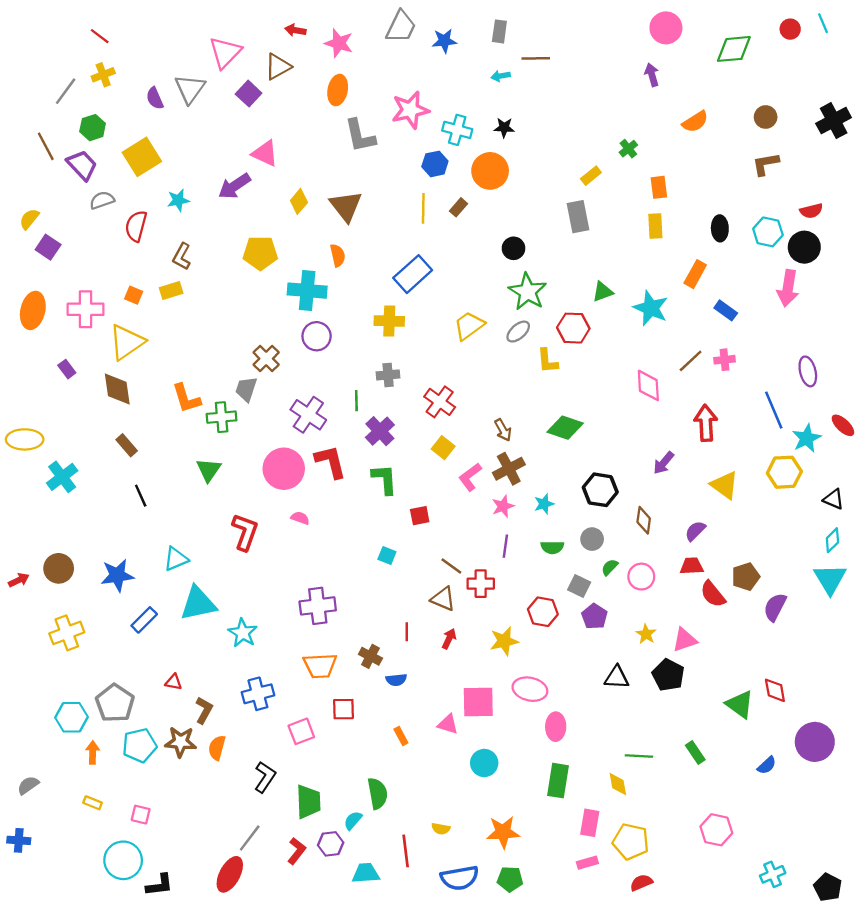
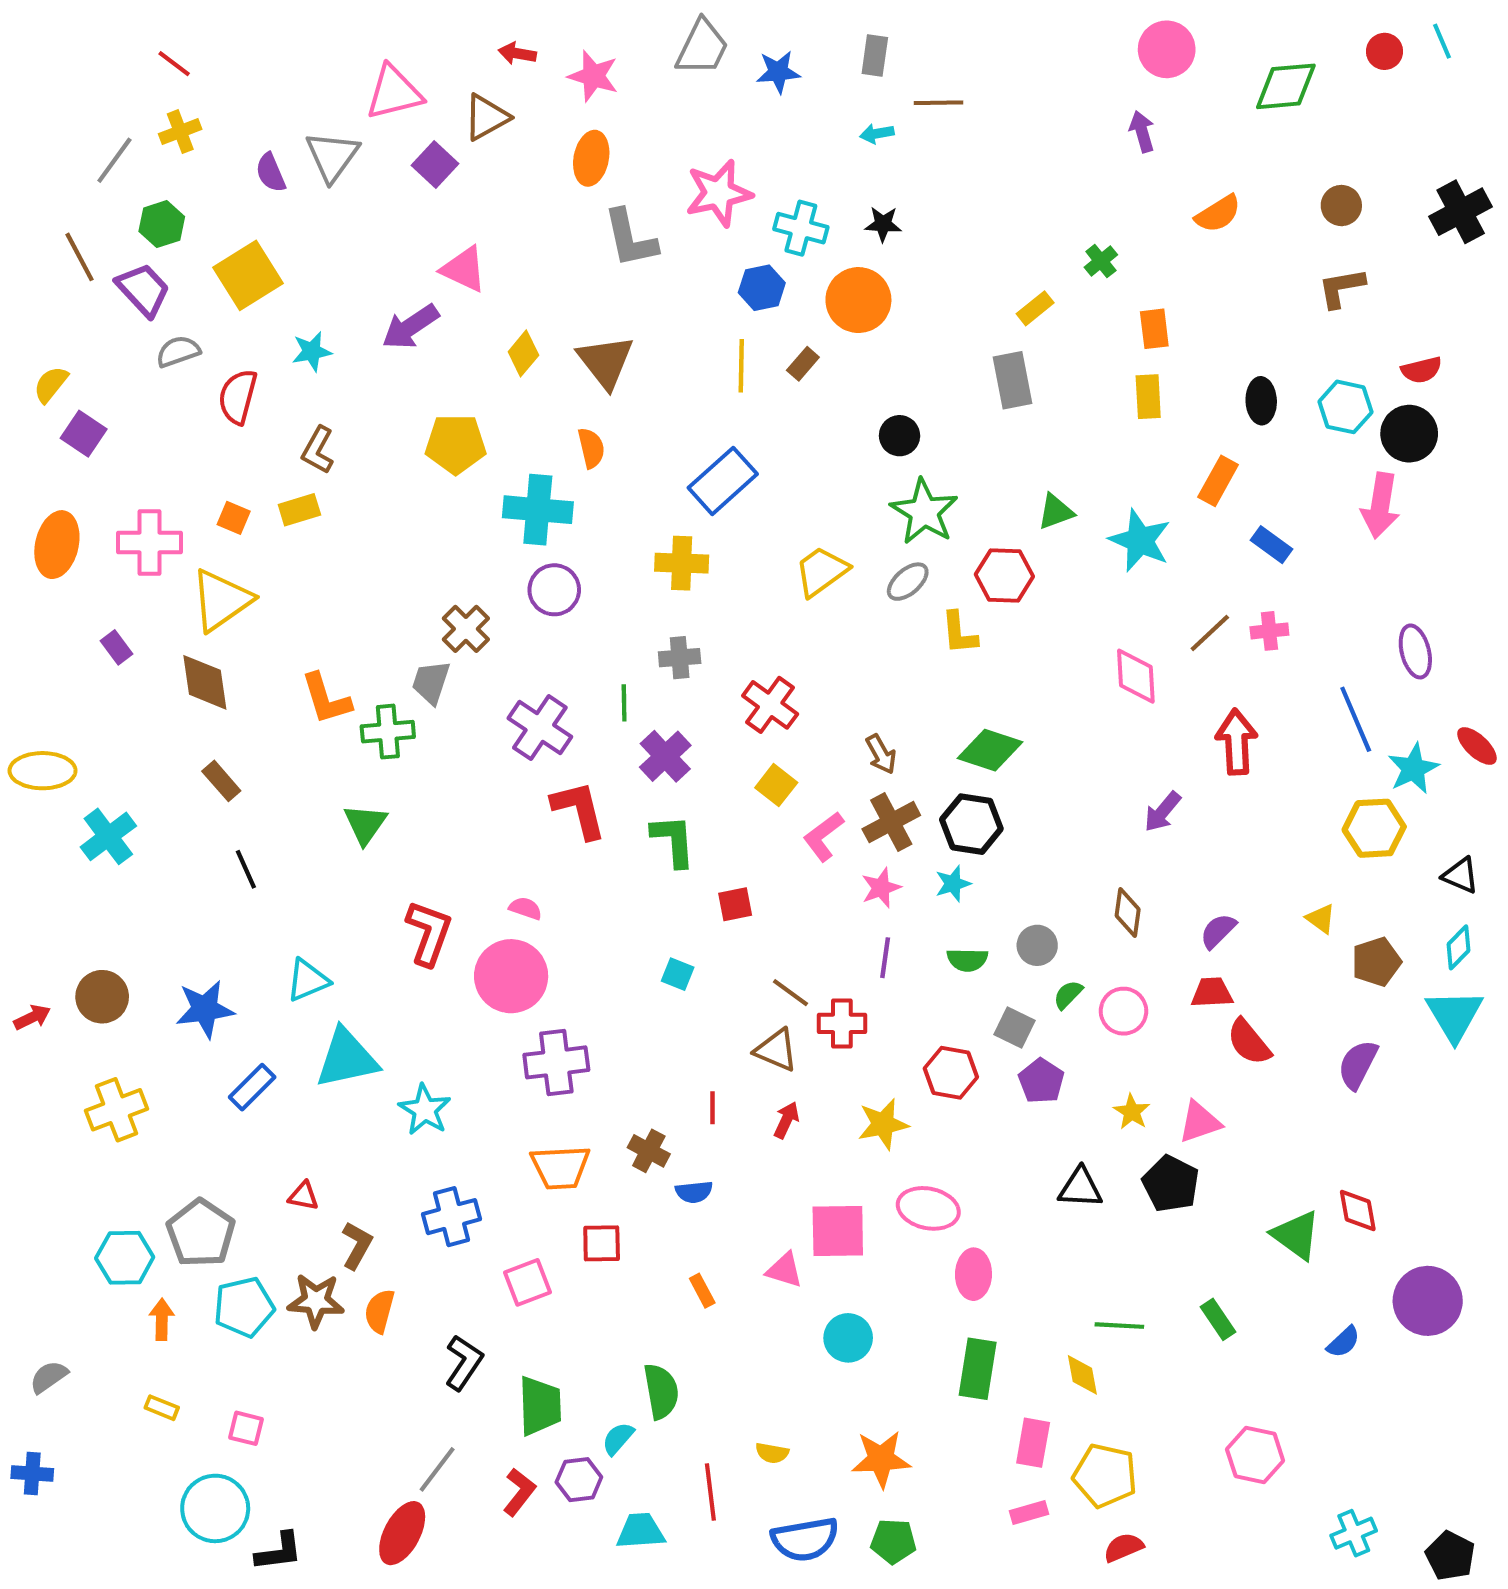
pink triangle: (225, 53) -> (394, 92), turned 32
pink circle: (284, 469) -> (511, 976), moved
yellow triangle: (725, 485) -> (1321, 919), moved, size x0.6
black hexagon: (600, 490) -> (971, 824), moved
brown pentagon: (746, 577) -> (1376, 962), moved

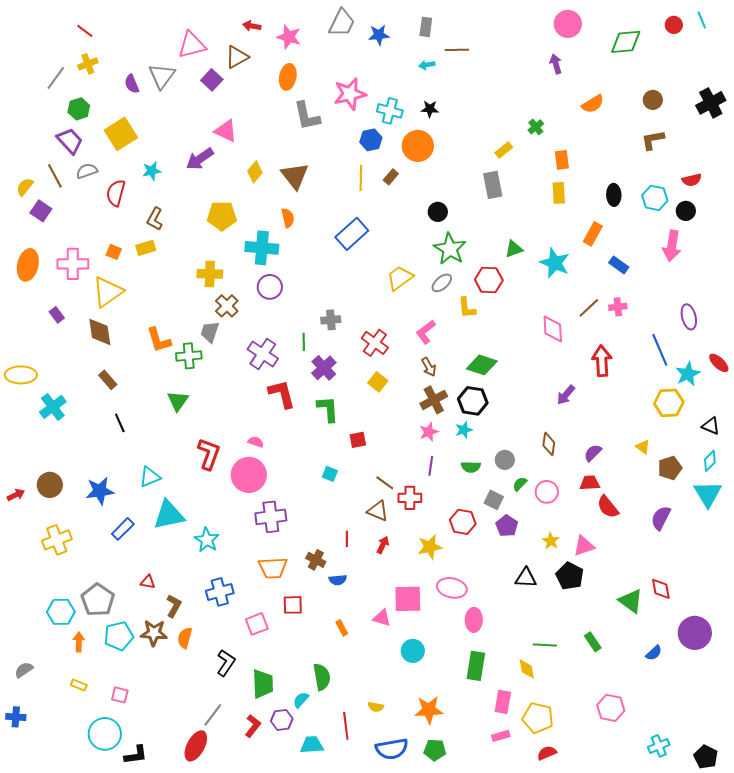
brown line: (80, 257) -> (55, 176), moved
black circle: (1409, 434) -> (686, 211), size x0.7
yellow cross: (682, 563) -> (210, 274), moved
pink L-shape: (823, 836) -> (426, 332), moved

